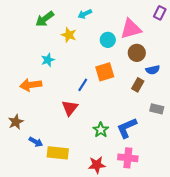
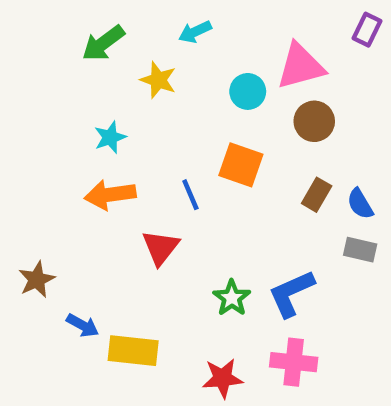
blue semicircle: (153, 70) -> (360, 204), moved, turned 72
orange square: (105, 72) -> (241, 165), turned 36
orange arrow: (31, 85) -> (110, 195), moved
blue line: (83, 85) -> (190, 195), turned -56

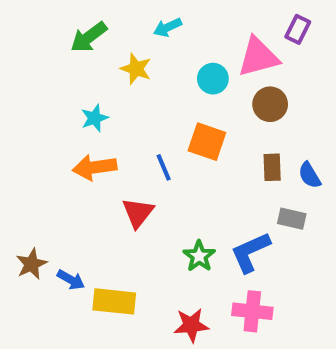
purple rectangle: (367, 30) -> (298, 29), moved
brown rectangle: (317, 195) -> (272, 167), turned -32
gray rectangle: (360, 250) -> (292, 219), moved
brown star: (37, 280) -> (31, 264), moved

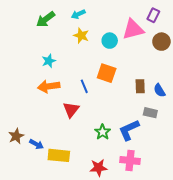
cyan arrow: (168, 27) -> (78, 14), moved
yellow star: (136, 69) -> (81, 36), moved
brown circle: (270, 104) -> (161, 42), moved

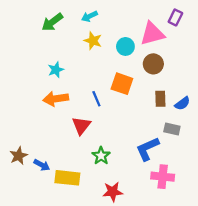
brown circle: (161, 42) -> (153, 64), moved
blue semicircle: (159, 90) -> (182, 103), turned -96
green star: (103, 132) -> (101, 156), moved
pink cross: (130, 160) -> (163, 177), moved

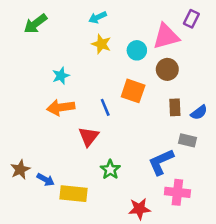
green arrow: (52, 22) -> (35, 24), moved
red star: (113, 192) -> (139, 209), moved

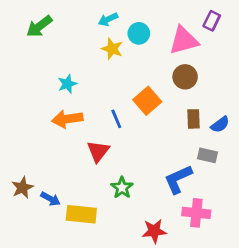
cyan circle: (137, 50) -> (139, 33), moved
orange square: (133, 91) -> (147, 101), turned 30

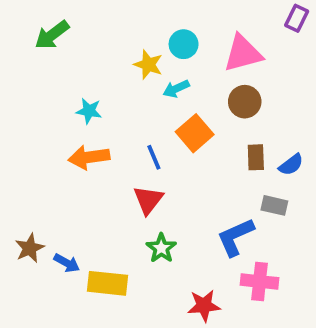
cyan arrow: (108, 19) -> (176, 89), moved
purple rectangle: (212, 21) -> (297, 18), moved
cyan star: (67, 84) -> (89, 111), turned 30
red triangle: (98, 151) -> (148, 200), moved

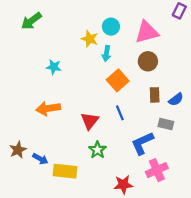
cyan arrow: (176, 89) -> (106, 53), turned -56
orange arrow: (89, 157) -> (48, 108), moved
blue line: (154, 157) -> (120, 113), moved
pink cross: (260, 281) -> (157, 170), turned -30

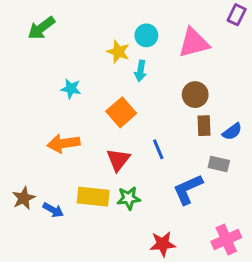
brown circle: (148, 61) -> (195, 95), moved
orange square: (118, 80) -> (121, 112), moved
green star: (97, 150) -> (129, 198), turned 30
pink cross: (157, 170) -> (226, 240), moved
yellow rectangle: (65, 171) -> (93, 197), moved

